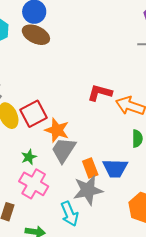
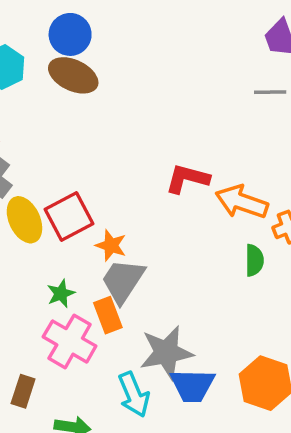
orange star: (57, 130) -> (111, 245), size x0.7
orange rectangle: (90, 168) -> (108, 315), moved
blue trapezoid: (115, 168) -> (192, 386), moved

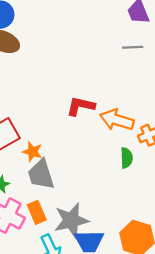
gray trapezoid: (123, 281) -> (41, 175), turned -48
orange rectangle: (108, 315) -> (37, 212), moved

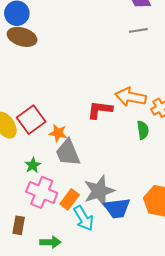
red L-shape: (81, 106) -> (100, 110), moved
orange rectangle: (37, 212) -> (70, 199), moved, turned 66

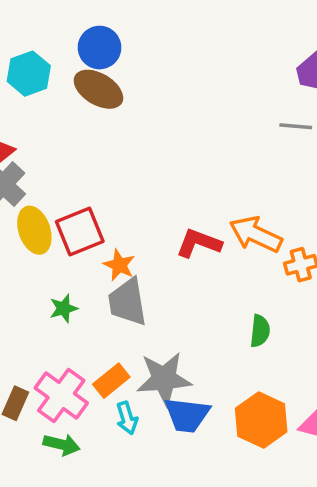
green semicircle: (143, 130) -> (260, 331), moved
pink cross: (42, 192) -> (61, 395), moved
cyan arrow: (84, 218) -> (127, 418), size x0.7

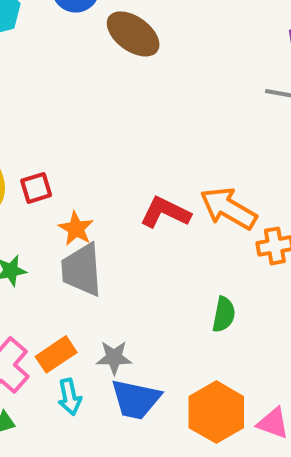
brown ellipse: (98, 89) -> (133, 34), moved
red square: (80, 231) -> (36, 188), size x0.6
gray star: (164, 379) -> (114, 358), size x0.6

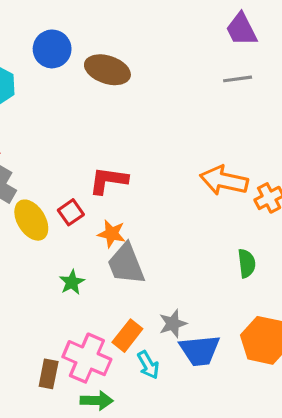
red L-shape: (165, 212) -> (108, 180), moved

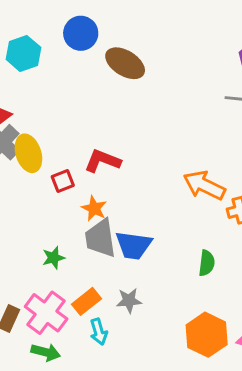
yellow ellipse: (31, 220) -> (28, 153), moved
green star: (72, 282) -> (53, 258), moved
blue trapezoid: (200, 350) -> (134, 245), moved

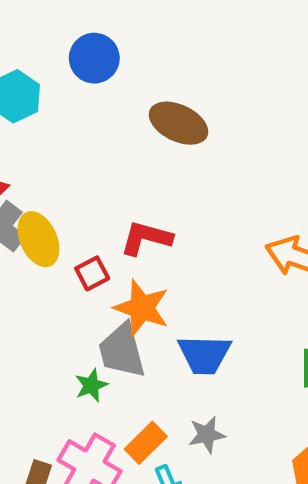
brown ellipse: (125, 63) -> (178, 123), moved
orange star: (94, 208) -> (142, 308), size x1.5
gray trapezoid: (100, 238) -> (122, 351), moved

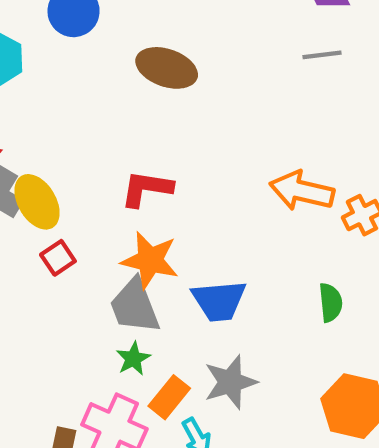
red square: (92, 273) -> (58, 258), moved
green star: (91, 385) -> (133, 359), moved
gray star: (207, 435) -> (230, 382), size x1.4

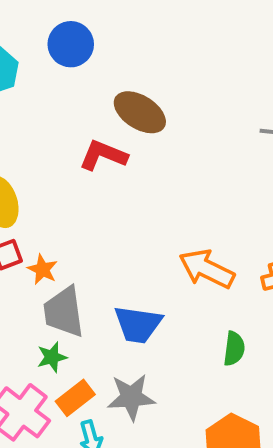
red L-shape: (146, 189) -> (103, 155), moved
orange arrow: (302, 191) -> (207, 269), moved
orange star: (150, 260) -> (43, 269), moved, size x0.6

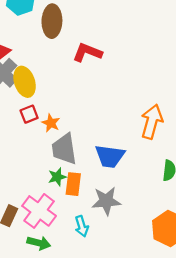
brown ellipse: (140, 112) -> (52, 21), moved, turned 60
orange arrow: (207, 269) -> (152, 122), turned 80
orange rectangle: (75, 398) -> (73, 184), moved, turned -45

